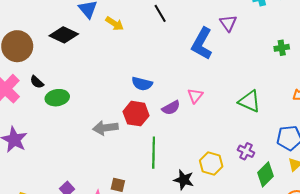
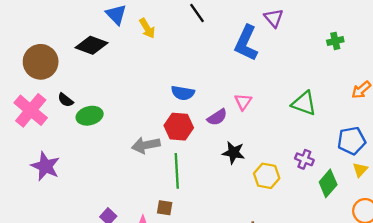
yellow arrow: (115, 24) -> (147, 28), turned 30
green line: (154, 153) -> (177, 171), moved
black star: (184, 180) -> (233, 153), moved

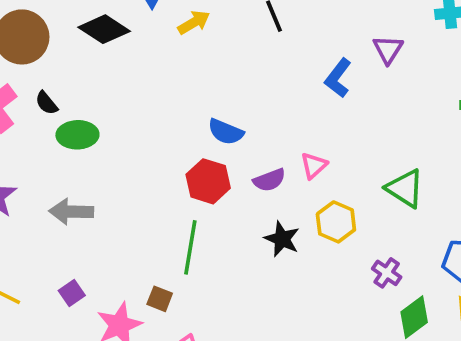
yellow arrow: (147, 28) -> (194, 22), turned -102
blue L-shape: (246, 43) -> (338, 78), size x0.7
gray arrow: (146, 145) -> (71, 212), moved
yellow hexagon: (267, 176) -> (336, 222), moved

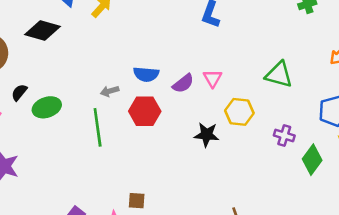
black semicircle: (46, 103) -> (19, 92), turned 96
purple semicircle: (269, 180) -> (183, 83), moved
gray arrow: (71, 212) -> (110, 91), moved, size x0.6
green line: (190, 247) -> (98, 127), moved

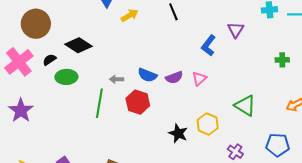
black diamond: (43, 31) -> (78, 45), moved
pink triangle: (213, 78) -> (199, 79), moved
purple semicircle: (183, 83) -> (174, 77), moved

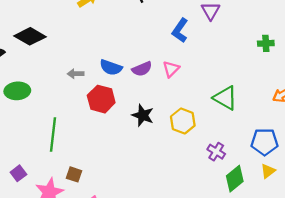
green ellipse: (66, 77) -> (17, 91), moved
green line: (99, 103) -> (53, 134), moved
black star: (178, 133) -> (143, 115), moved

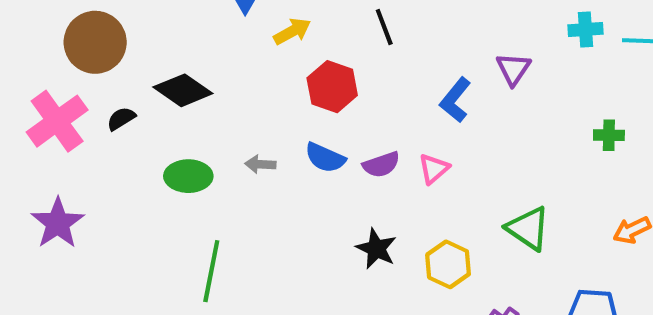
green ellipse: (17, 91) -> (188, 176), moved
red hexagon: (101, 99) -> (332, 87), moved

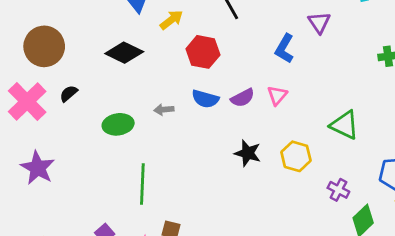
black diamond: (183, 90) -> (124, 53), moved

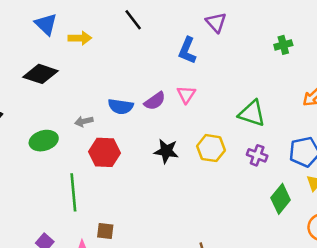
yellow arrow: (171, 20) -> (80, 38), turned 45
red hexagon: (203, 52) -> (104, 152), moved
purple cross: (338, 190) -> (257, 155), moved

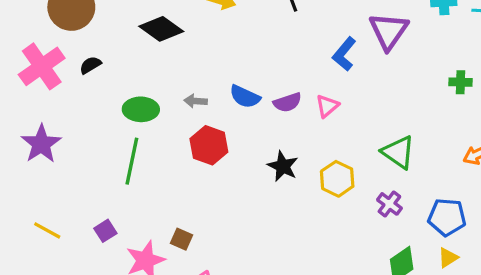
purple triangle: (216, 22) -> (389, 31), size x1.5
green line: (73, 192) -> (132, 161), moved

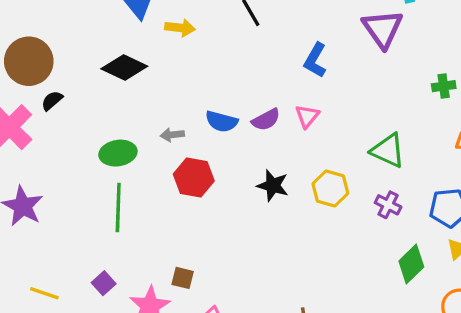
purple triangle: (389, 31) -> (383, 29), moved
black semicircle: (90, 65) -> (52, 101), moved
green cross: (461, 82) -> (444, 86), moved

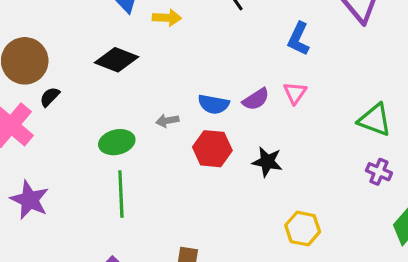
red hexagon: (194, 177) -> (212, 149), moved
yellow hexagon: (330, 189) -> (303, 229), moved

